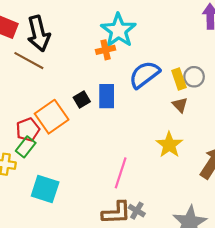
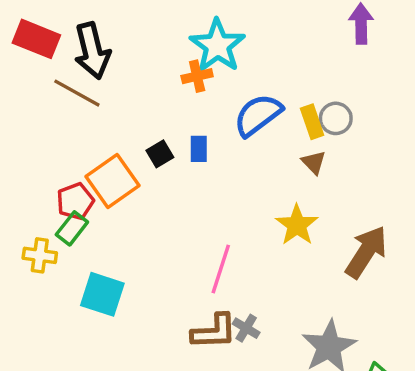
blue rectangle: (107, 96) -> (199, 149), size x0.7

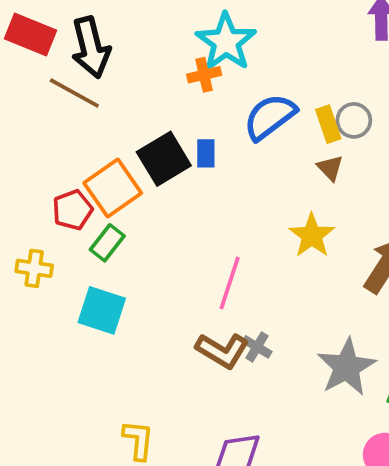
black square: (160, 154) -> (164, 159), size x1.8
green rectangle: (72, 228) -> (107, 243), moved
brown L-shape: (214, 332) -> (222, 351), turned 33

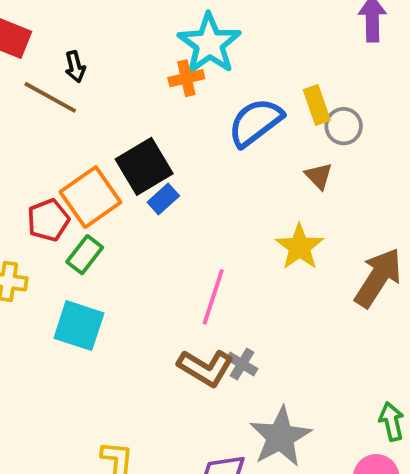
black arrow: (91, 47) -> (75, 67), moved, size x0.5
yellow rectangle: (328, 124) -> (317, 105), moved
blue rectangle: (206, 153) -> (163, 199), moved, turned 48
gray star: (347, 367) -> (280, 437), moved

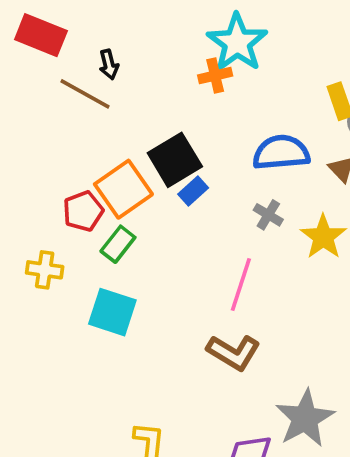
blue semicircle: (255, 122) -> (281, 153), moved, turned 32
gray cross: (242, 364) -> (268, 215), moved

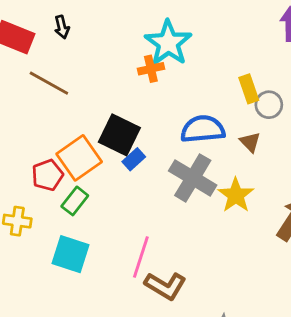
black arrow: (109, 65) -> (62, 27), moved
black square: (175, 160) -> (119, 135), turned -33
gray cross: (268, 215) -> (193, 178), size x2.0
pink line: (241, 285) -> (141, 257), moved

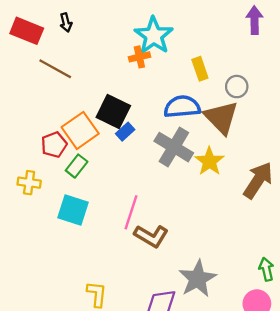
yellow rectangle: (249, 89) -> (200, 69), moved
brown triangle: (250, 142) -> (221, 117), size x2.0

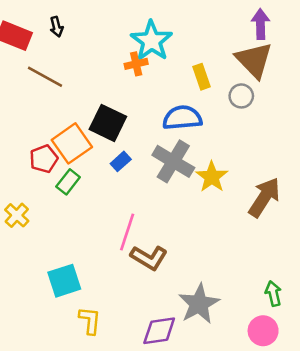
brown triangle: (221, 117) -> (254, 60), moved
blue rectangle: (125, 132) -> (121, 161), moved
yellow cross: (29, 183) -> (17, 215), moved, turned 35
cyan square: (73, 210) -> (64, 281), moved, turned -36

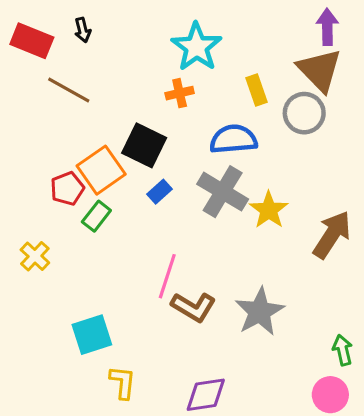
orange cross: (136, 64) -> (180, 93), moved
gray circle: (241, 96) -> (304, 113), size x1.4
gray star: (199, 304) -> (260, 312), moved

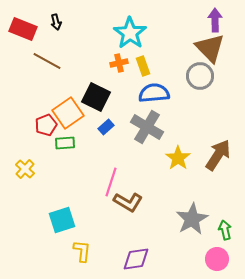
yellow rectangle: (256, 90) -> (143, 66), moved
yellow star: (269, 210) -> (178, 158), moved
green rectangle: (96, 216) -> (65, 143), turned 48
gray star: (260, 312) -> (192, 219), moved

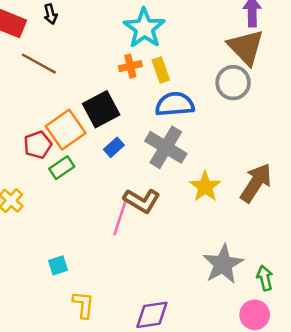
black square: (96, 97) -> (101, 109), turned 36
green rectangle: (65, 143) -> (62, 168), turned -30
brown L-shape: (128, 202) -> (142, 201), moved
cyan square: (62, 220) -> (58, 265), size x0.6

